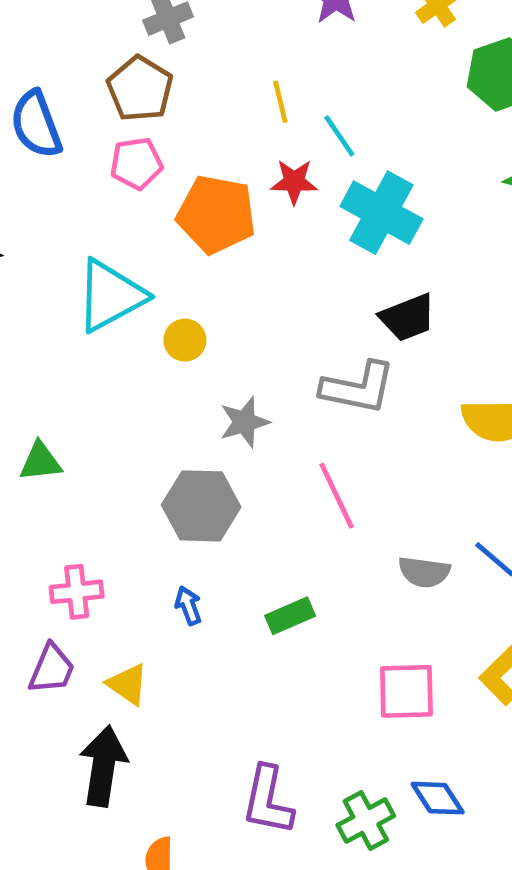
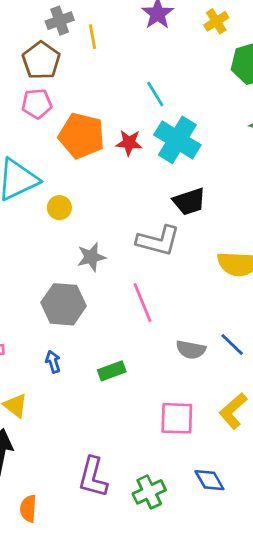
yellow line: (280, 102) -> (92, 37), moved
red star: (294, 182) -> (129, 143), moved
blue diamond: (438, 798) -> (209, 480), moved

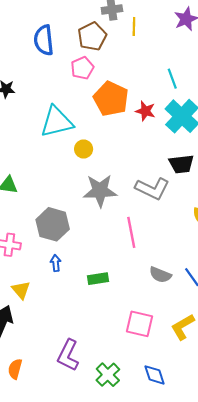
pink pentagon: (37, 104) -> (82, 68), turned -30
gray star: (91, 257) -> (100, 191), size x1.5
gray hexagon: (64, 304) -> (53, 224), moved
green cross: (149, 492) -> (108, 375), turned -30

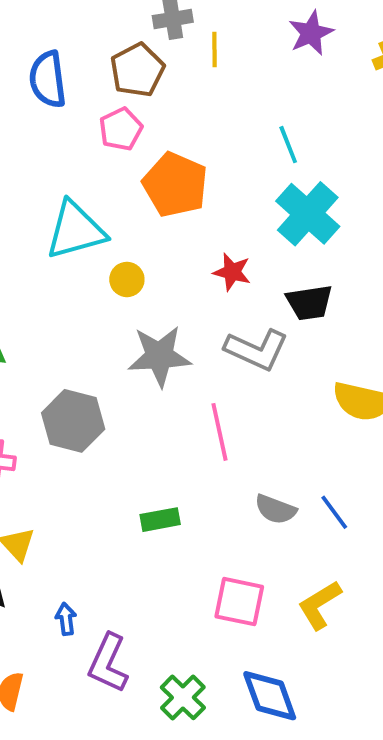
red star: (145, 111) -> (232, 272), moved
blue arrow: (56, 263) -> (66, 619), moved
blue diamond: (155, 375) -> (270, 696), size x1.4

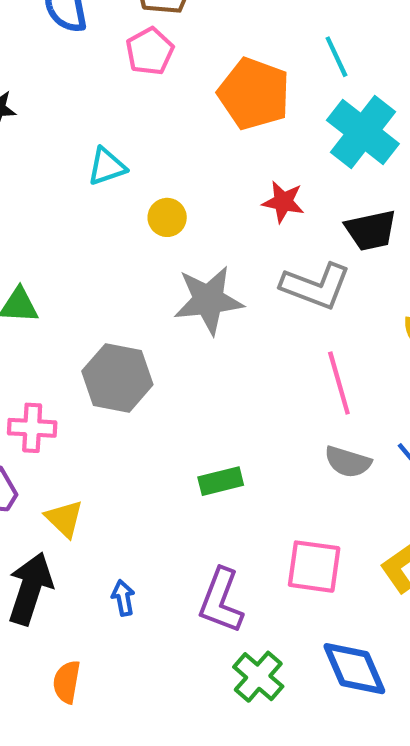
orange pentagon: (175, 185) -> (254, 94), moved
cyan triangle: (76, 230) -> (107, 166), size x0.6
pink line: (220, 432) -> (339, 383), moved
purple L-shape: (108, 663) -> (221, 601), moved

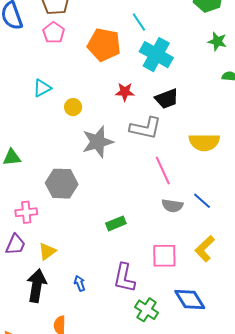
yellow triangle: (64, 519) -> (47, 251), turned 48

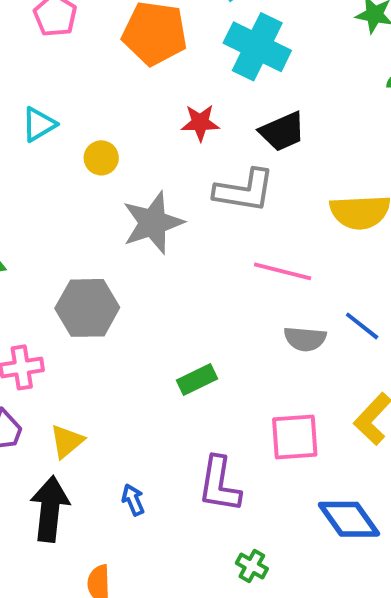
pink line: (163, 170) -> (283, 271), turned -48
green cross: (147, 310) -> (252, 566), moved, size x0.7

